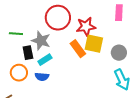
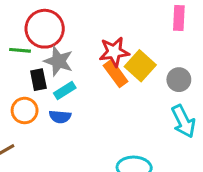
red circle: (58, 18) -> (45, 29), moved
red star: (86, 27) -> (114, 52), moved
yellow square: (94, 44) -> (140, 66), turned 30

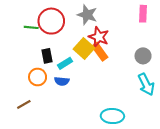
green line: (20, 50) -> (31, 27), moved
red star: (114, 52) -> (99, 37), turned 30
gray star: (59, 61) -> (87, 15), moved
yellow square: (140, 66) -> (84, 49), moved

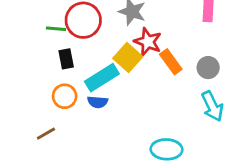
orange rectangle: (100, 52) -> (171, 62), moved
black rectangle: (47, 56) -> (66, 59), moved
cyan rectangle: (65, 63) -> (102, 78), size x1.6

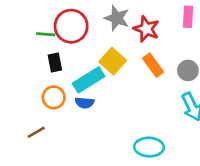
red star: (148, 42) -> (146, 29), moved

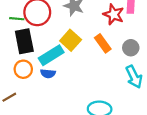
red star: (146, 29) -> (114, 14), moved
black rectangle: (55, 62) -> (24, 41), size x1.6

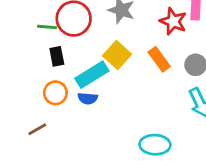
black rectangle: (24, 41) -> (57, 56), size x0.6

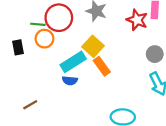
black rectangle: (57, 56) -> (18, 47), moved
orange rectangle: (159, 59) -> (102, 66), moved
orange circle: (55, 93) -> (44, 39), moved

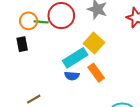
orange circle: (44, 39) -> (29, 21), moved
orange rectangle: (102, 66) -> (96, 73), moved

